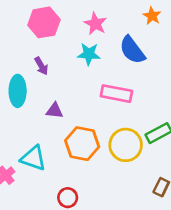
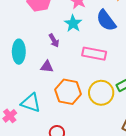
cyan star: (89, 54) -> (73, 23), turned 30
purple arrow: (41, 66) -> (54, 41), moved

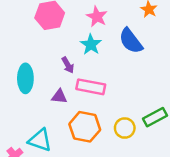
pink rectangle: (94, 54) -> (91, 87), moved
yellow circle: (101, 93) -> (125, 128), size x0.7

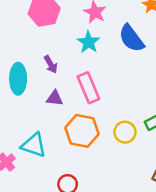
purple arrow: (68, 65) -> (51, 64), moved
pink rectangle: (91, 87) -> (88, 88), turned 56

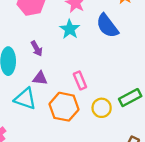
pink rectangle: (88, 88) -> (80, 80), moved, size x0.7
cyan triangle: (34, 145) -> (25, 99), moved

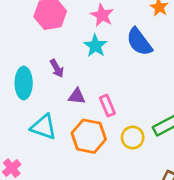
purple triangle: (40, 78) -> (77, 96), moved

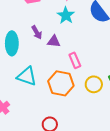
purple triangle: (77, 96) -> (54, 41), moved

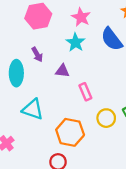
purple arrow: (37, 32) -> (37, 54), moved
orange hexagon: (61, 83) -> (70, 132), moved

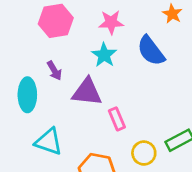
pink star: (81, 17) -> (111, 22), turned -30
purple triangle: (62, 71) -> (87, 92), size x1.6

